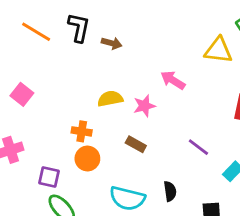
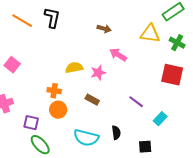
brown arrow: (112, 43) -> (104, 29), moved

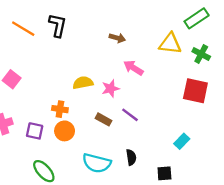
purple line: (136, 102) -> (130, 115), moved
purple square: (31, 123) -> (35, 131), moved

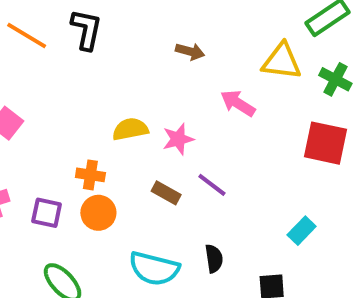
pink arrow: (133, 68) -> (238, 103), moved

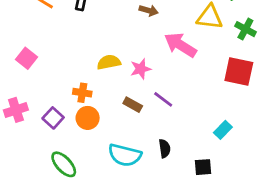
pink arrow: (238, 103) -> (180, 45), size x1.4
purple square: (47, 213) -> (53, 118), turned 30

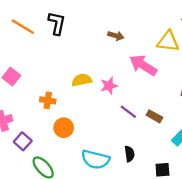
orange cross: (82, 93) -> (48, 100), moved
brown rectangle: (133, 105) -> (154, 116), moved
purple square: (53, 118) -> (23, 141), moved

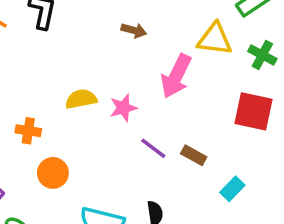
pink arrow: (143, 65) -> (176, 76), turned -96

